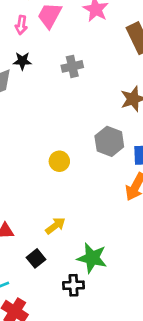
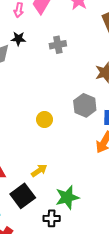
black square: (36, 258) -> (23, 196), size x1.6
green star: (92, 258) -> (67, 197), turned -30

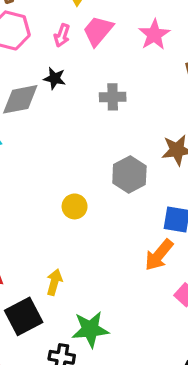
gray hexagon: (85, 105) -> (129, 175), moved
yellow arrow: (39, 171) -> (54, 282), turned -49

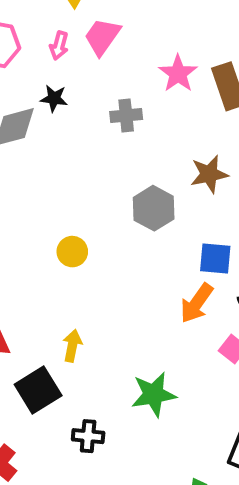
pink star: (154, 35) -> (178, 74), moved
yellow circle: (75, 206) -> (72, 252), moved
green star: (90, 329) -> (154, 394), moved

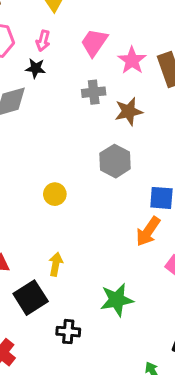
pink trapezoid: (102, 37) -> (94, 43), moved
black star: (54, 98) -> (36, 68), moved
brown star: (209, 174) -> (129, 111), moved

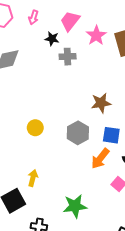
black star: (36, 68) -> (52, 39), moved
brown star: (129, 111) -> (101, 103), moved
gray hexagon: (115, 161) -> (78, 133), moved

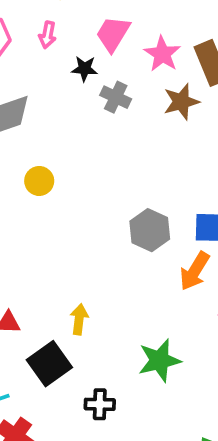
gray cross: (68, 57) -> (116, 97), turned 35
brown star: (101, 103) -> (181, 102), moved
yellow circle: (35, 128) -> (39, 181), moved

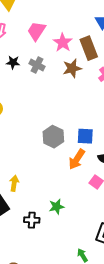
black star: (85, 69) -> (13, 62), moved
green star: (159, 360) -> (57, 207), size x0.7
black cross: (100, 404) -> (32, 220), moved

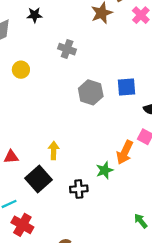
gray cross: (37, 65) -> (67, 49), moved
orange arrow: (77, 159) -> (125, 152), moved

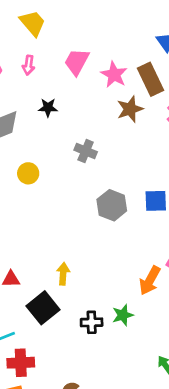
green star: (105, 170) -> (123, 315), moved
red cross: (22, 225) -> (21, 363), turned -35

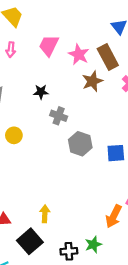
black star: (48, 108) -> (41, 92), moved
gray hexagon: (112, 205) -> (80, 144), moved

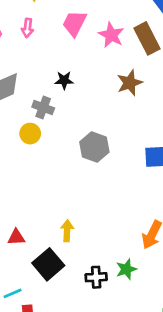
brown star: (92, 81) -> (130, 83), moved
gray cross: (59, 116) -> (43, 107), moved
gray hexagon: (80, 144) -> (94, 147), moved

